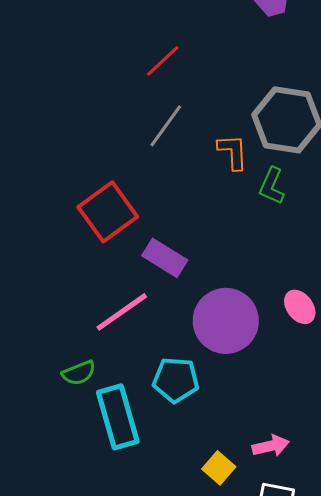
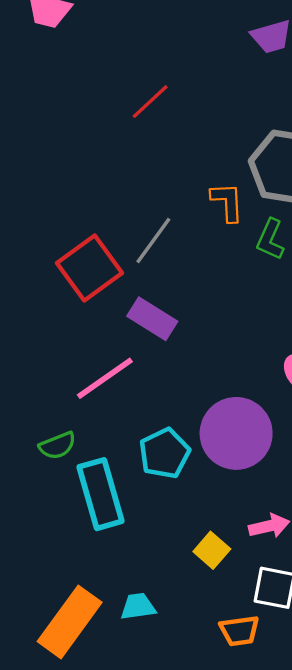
gray line: (166, 126) -> (153, 240), moved
purple circle: (226, 321) -> (236, 433), moved
cyan pentagon: (176, 380) -> (164, 453), turned -30

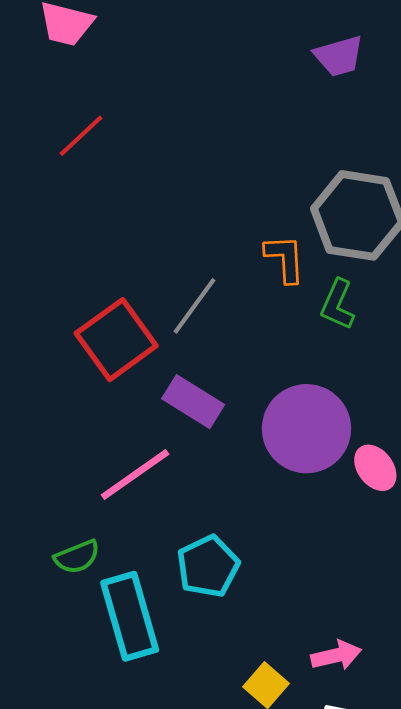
red line: (150, 102) -> (81, 136), moved
purple circle: (236, 433) -> (306, 429), moved

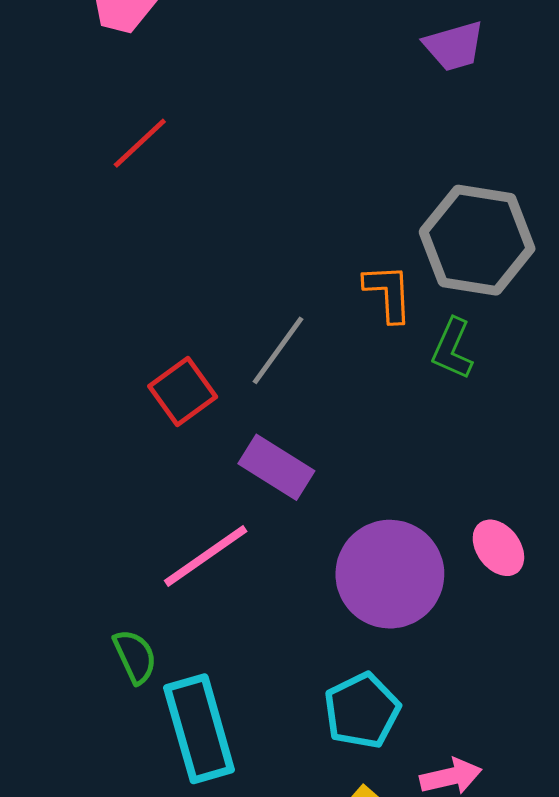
red square: (116, 340) -> (183, 392), size x0.7
purple circle: (306, 429) -> (390, 574), moved
green semicircle: (77, 557) -> (135, 656), turned -93
cyan pentagon: (208, 566) -> (362, 711), moved

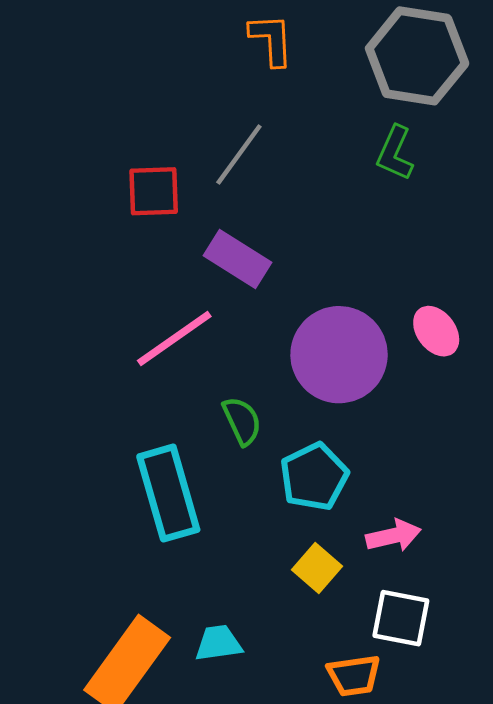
orange L-shape: (388, 293) -> (271, 40), moved
red square: (183, 392) -> (154, 191), turned 34
green semicircle: (135, 656) -> (242, 421), moved

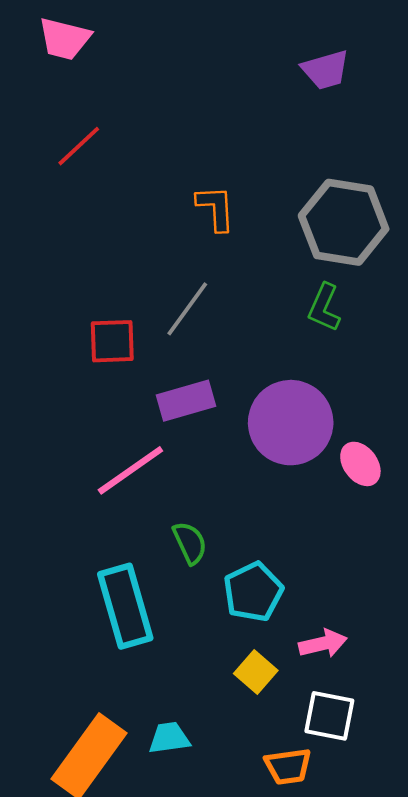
purple rectangle: (237, 259) -> (186, 401), turned -48
purple circle: (339, 355) -> (291, 423), moved

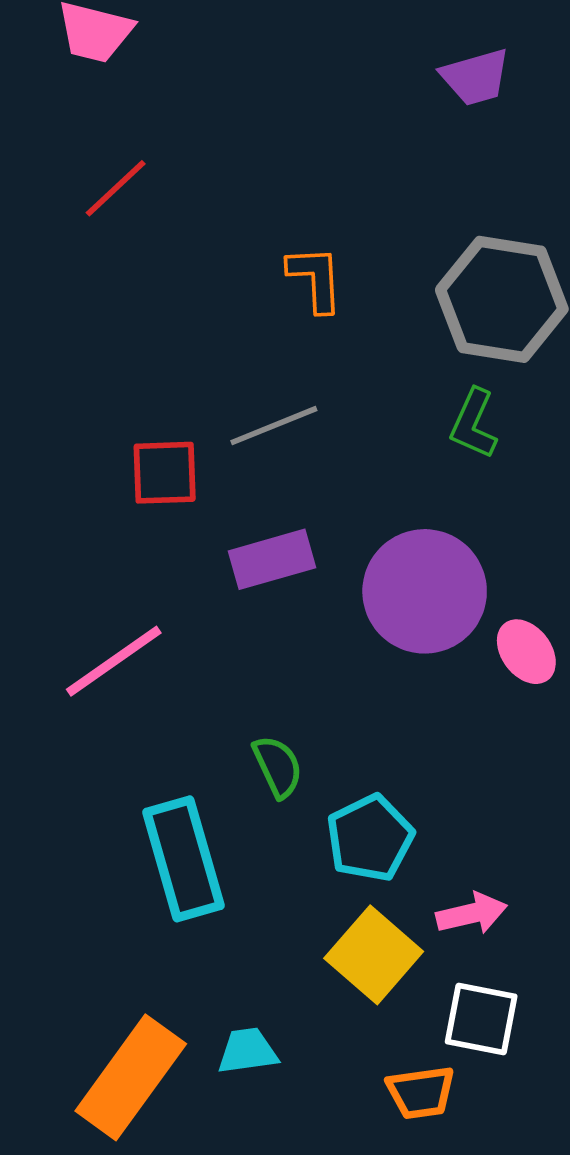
gray line: (187, 309) -> (274, 426), turned 32
pink line: (130, 470) -> (114, 661), moved
yellow square: (256, 672) -> (374, 955), size x1.5

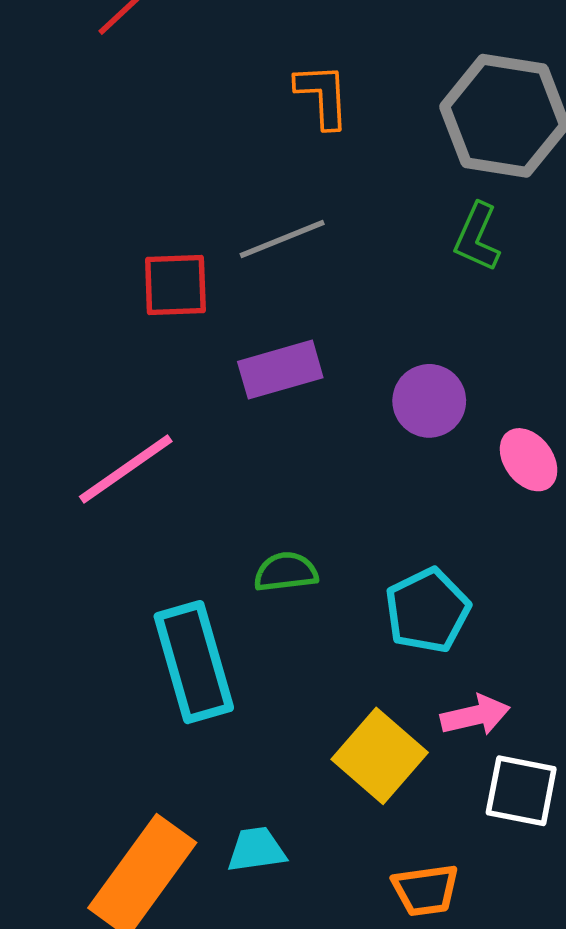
purple circle: (425, 591) -> (429, 401), size x0.6
green semicircle: (278, 767) -> (286, 572), turned -72
cyan pentagon: (370, 838) -> (427, 611), moved
white square: (481, 1019) -> (521, 791), moved

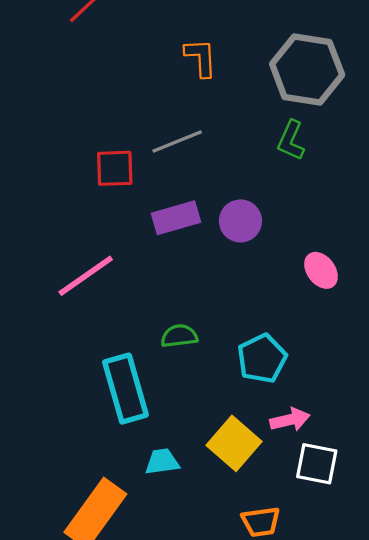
purple circle: (429, 401) -> (240, 221), moved
cyan trapezoid: (256, 850) -> (162, 462), moved

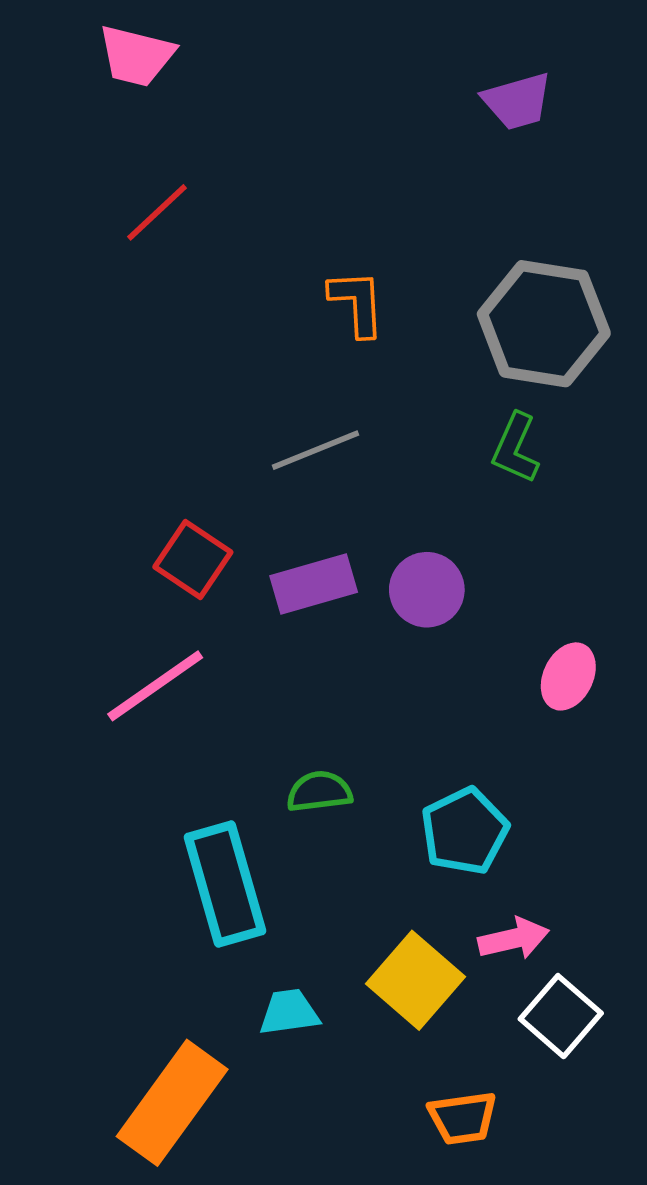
red square: (115, 168) -> (193, 560), moved, turned 36
pink ellipse: (321, 270) -> (568, 676), turned 63
white square: (317, 464) -> (561, 1016), turned 30

